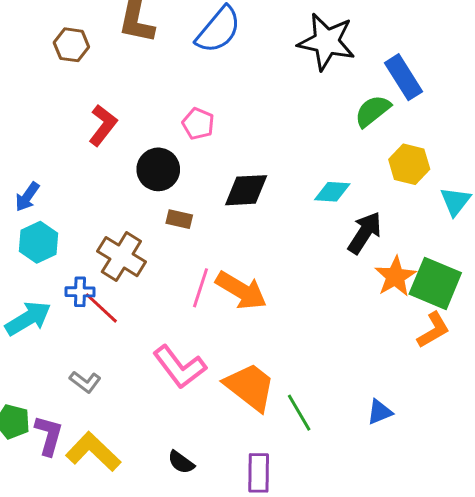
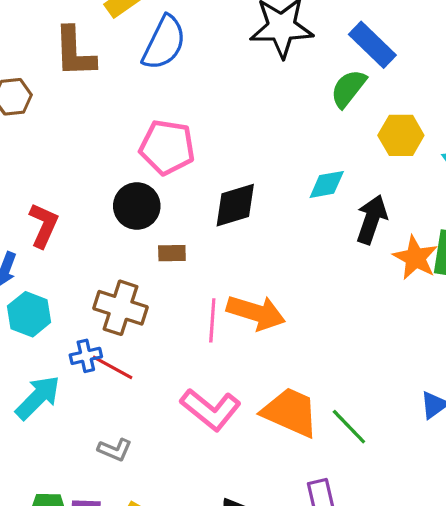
pink pentagon: (198, 124) -> (167, 147), size x1.6
red L-shape: (103, 125) -> (44, 225), moved

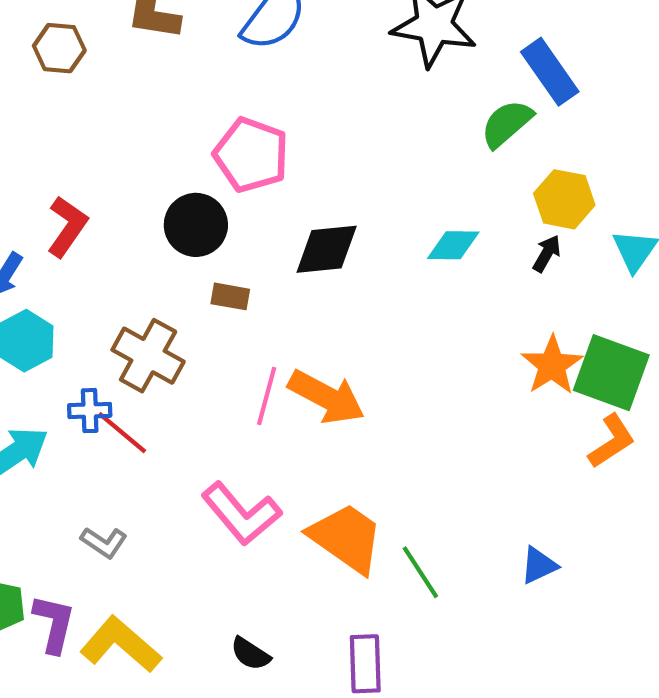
black arrow: (372, 219) -> (547, 253), moved, size x0.6

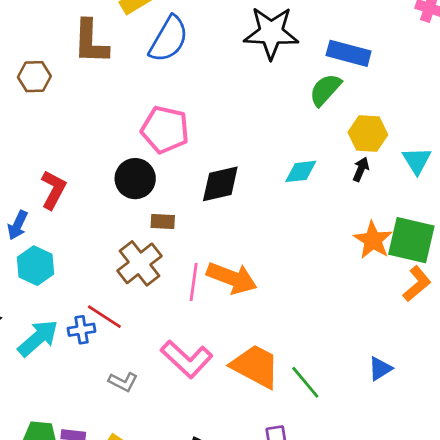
blue rectangle: (550, 72) -> (349, 53), turned -33
brown cross: (148, 356) -> (139, 263), moved, turned 30
blue cross: (90, 411) -> (82, 330), moved
gray L-shape: (104, 542) -> (123, 382), moved

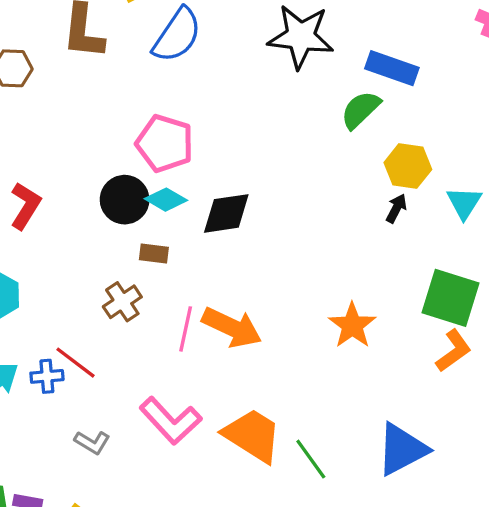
cyan diamond: (301, 171) -> (166, 200), moved, turned 32
orange star: (373, 240) -> (352, 325), moved
brown cross: (139, 263) -> (122, 302), size x0.7
blue triangle: (380, 369) -> (402, 449), size x1.8

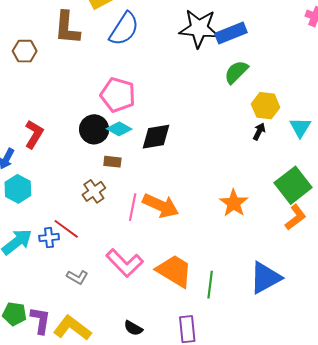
blue rectangle: (392, 68) -> (231, 33), moved, turned -40
green square: (451, 298) -> (293, 185), turned 36
green line: (311, 459) -> (210, 285), turned 44

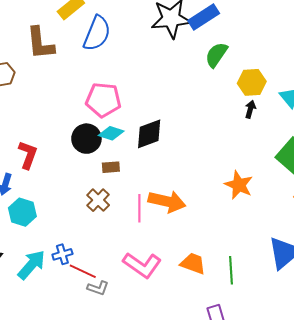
red line: (66, 229) -> (83, 271), moved
orange trapezoid: (174, 271) -> (193, 263), size x0.7

